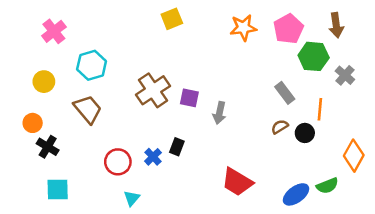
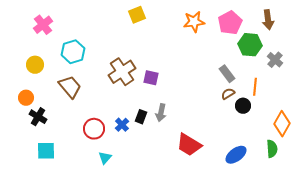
gray arrow: (219, 113) -> (161, 113), moved
brown semicircle: (280, 127) -> (228, 94), moved
green semicircle: (327, 186) -> (272, 149), moved, turned -72

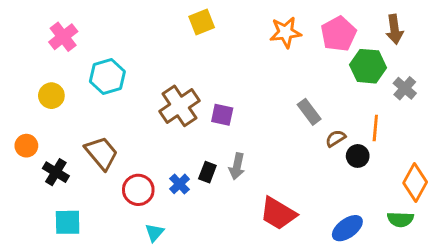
gray rectangle: (227, 74) -> (309, 112), moved
brown trapezoid: (70, 87) -> (101, 153), moved
orange circle: (26, 98) -> (26, 146), moved
green semicircle: (272, 149) -> (400, 219), turned 96

